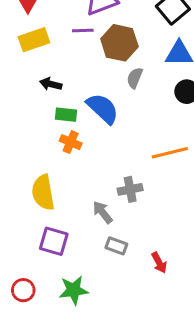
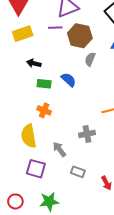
blue semicircle: (103, 108) -> (69, 80), size x0.7
orange cross: (71, 142) -> (44, 110), moved
gray arrow: (103, 212) -> (59, 149), moved

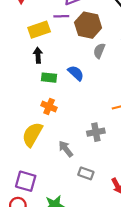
yellow rectangle: (23, 34) -> (39, 30), moved
black arrow: (34, 63) -> (38, 55), turned 72
yellow semicircle: (29, 136) -> (32, 134), turned 40
purple square: (36, 169) -> (26, 181), moved

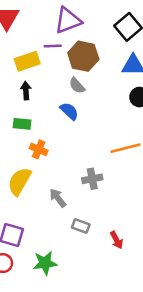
gray semicircle: (99, 51) -> (77, 86), moved, turned -64
green rectangle: (49, 78) -> (22, 124), moved

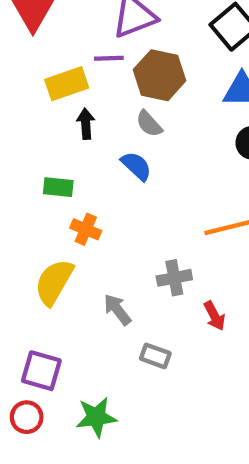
black arrow: (26, 91) -> (86, 124), moved
red arrow: (117, 240) -> (214, 316), moved

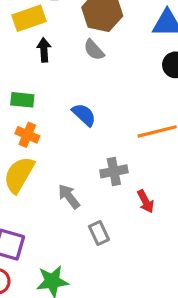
blue semicircle: (136, 166) -> (84, 115), moved
orange cross: (86, 229) -> (27, 135), moved
gray rectangle: (155, 356) -> (99, 233), turned 45

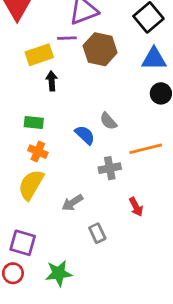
gray semicircle: (94, 50) -> (108, 121), moved
gray cross: (114, 171) -> (110, 168), moved
gray arrow: (69, 196) -> (72, 203), turned -85

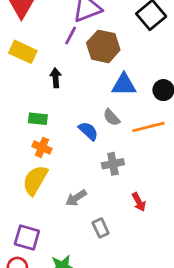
purple line: (67, 38) -> (71, 35), turned -60
yellow rectangle: (39, 55) -> (23, 52), moved, turned 44
blue triangle: (154, 59) -> (124, 85), moved
orange line: (146, 149) -> (148, 127), moved

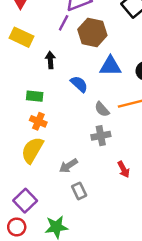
gray semicircle: (112, 117) -> (102, 109), moved
blue semicircle: (88, 131) -> (79, 84), moved
gray rectangle: (101, 228) -> (79, 191), moved
purple square: (27, 237) -> (25, 201), turned 30

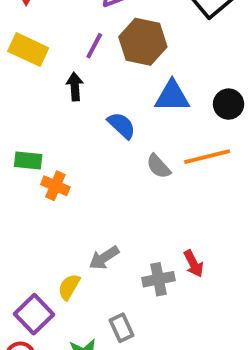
purple line: (64, 23) -> (94, 46), moved
green rectangle: (35, 96) -> (28, 160), moved
gray cross: (101, 136) -> (158, 279), moved
yellow semicircle: (32, 150) -> (69, 287), moved, size x0.6
gray rectangle: (79, 191) -> (122, 328), moved

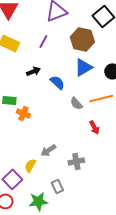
brown hexagon: (143, 42) -> (82, 39), moved
black arrow: (75, 87) -> (33, 71), moved, turned 72
blue triangle: (172, 96) -> (83, 67), turned -30
red arrow: (193, 264) -> (94, 127), moved

